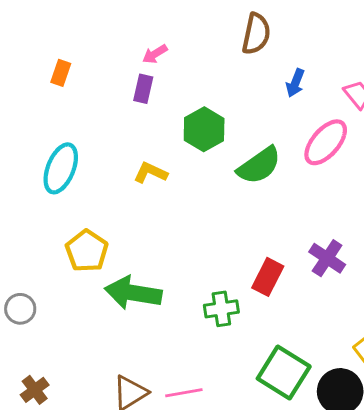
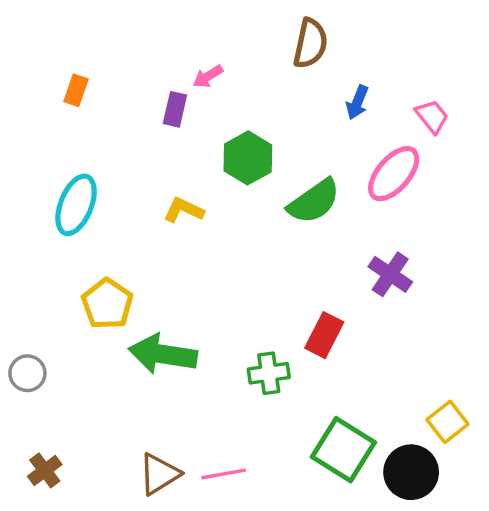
pink arrow: (155, 54) -> (208, 76), moved
purple cross: (327, 258) -> (390, 274), moved

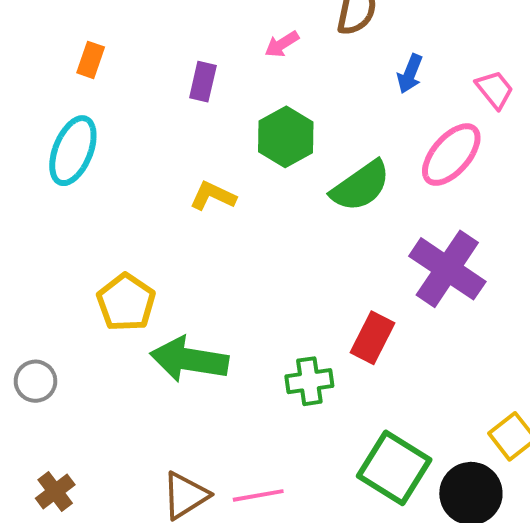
pink arrow: (208, 76) -> (282, 44), moved
cyan ellipse: (76, 205) -> (73, 151), moved
purple cross: (390, 274) -> (447, 269), size x1.5

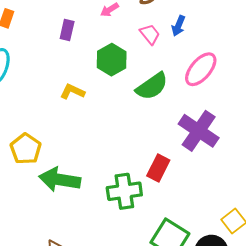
pink trapezoid: (495, 90) -> (150, 34), moved
green cross: (309, 381) -> (124, 191), size x1.4

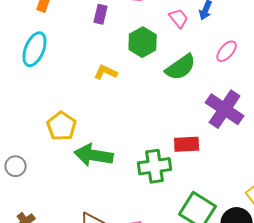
pink ellipse: (201, 69) -> (227, 51), size x0.7
red rectangle: (158, 168) -> (187, 144), turned 60

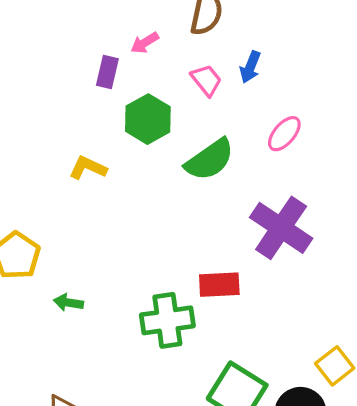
purple rectangle: (101, 14) -> (107, 72), moved
green arrow: (94, 155) -> (68, 303), size x0.5

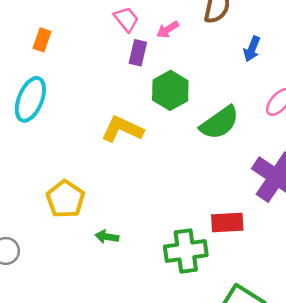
pink trapezoid: (206, 80) -> (126, 19), moved
yellow L-shape: (88, 168) -> (122, 129), size x1.4

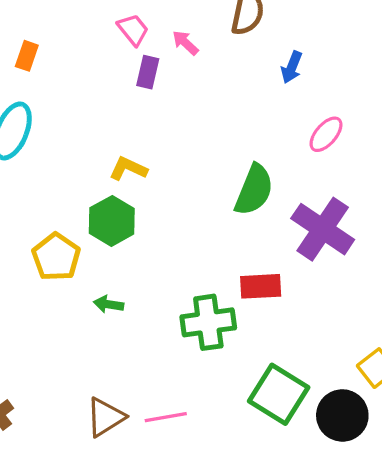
pink arrow: (168, 29) -> (185, 43), turned 75
green hexagon: (170, 90) -> (112, 221), moved
green semicircle: (219, 123) -> (254, 190), moved, turned -33
yellow L-shape: (122, 129) -> (128, 169), size x0.7

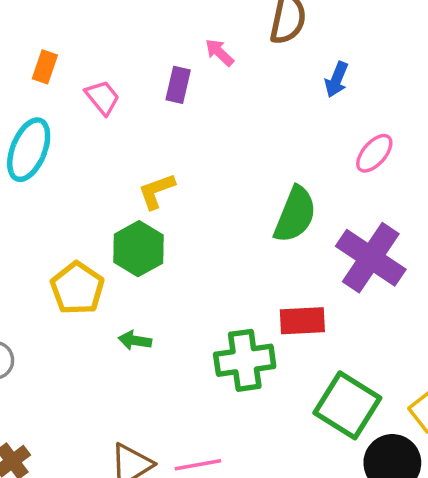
pink trapezoid: (133, 30) -> (102, 97), moved
yellow L-shape: (128, 169) -> (157, 191), turned -45
green square: (279, 394) -> (347, 405), moved

